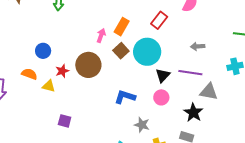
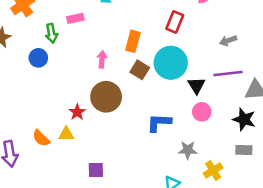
pink arrow: (101, 36) -> (102, 59), moved
blue circle: (43, 51) -> (38, 58), moved
orange semicircle: (29, 74) -> (41, 138), moved, turned -140

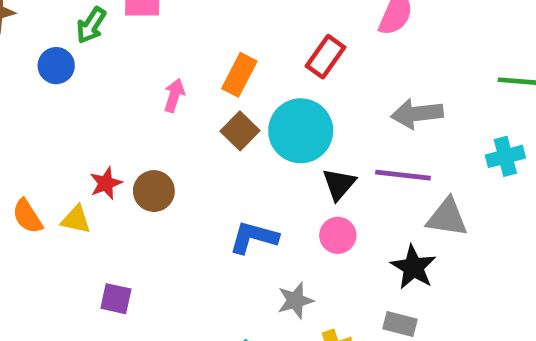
green arrow: (51, 33) -> (91, 25), turned 30
gray arrow: (228, 41) -> (417, 114), size x1.5
brown circle: (106, 97) -> (154, 191), moved, size x0.7
gray star: (188, 150) -> (295, 300), turned -30

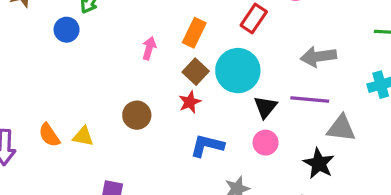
red star: (106, 183) -> (190, 102), moved

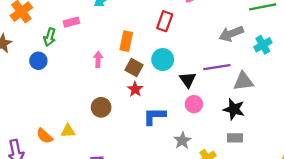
gray arrow: (318, 57) -> (231, 34), moved
cyan circle: (238, 71) -> (163, 60), size x0.7

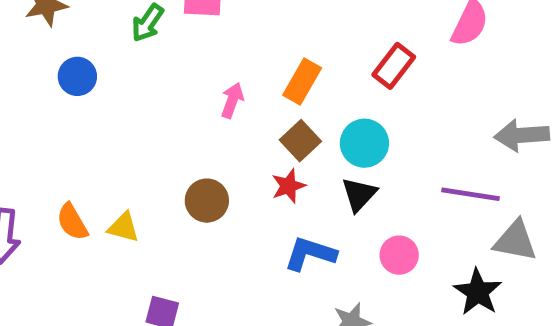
blue circle: (38, 61) -> (77, 76), moved
black triangle: (188, 80) -> (359, 194), moved

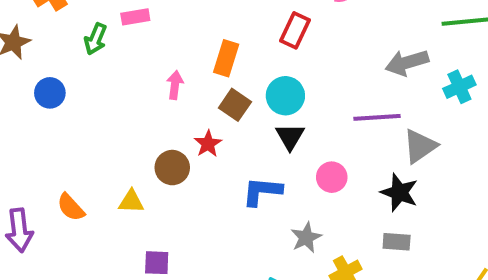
red star: (288, 186) -> (208, 144), moved
yellow triangle: (123, 227) -> (131, 202), moved
gray triangle: (515, 241) -> (420, 146), turned -33

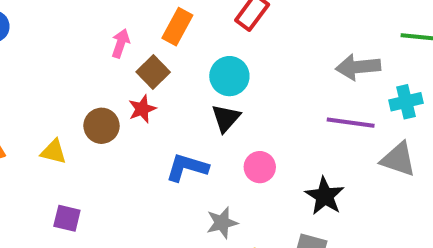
brown square: (235, 105) -> (153, 72), moved
purple line: (377, 117) -> (351, 123), moved
gray triangle: (420, 146) -> (398, 159), moved, turned 42

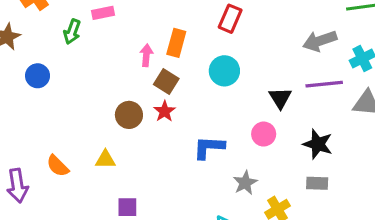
pink arrow: (121, 43) -> (146, 55), moved
black triangle: (226, 118) -> (280, 98), moved
brown circle: (101, 126) -> (129, 115), moved

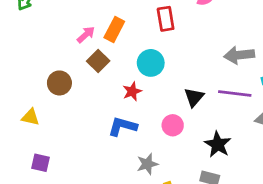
red rectangle: (230, 19) -> (166, 19), turned -45
pink arrow: (146, 55) -> (86, 35), turned 30
red star: (165, 111) -> (132, 91), moved

